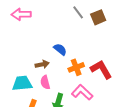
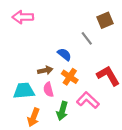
gray line: (78, 12) -> (87, 38), moved
orange cross: (76, 67) -> (70, 77), moved, turned -35

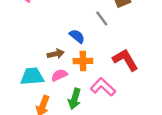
orange cross: (70, 77) -> (83, 61), turned -35
pink semicircle: (48, 90) -> (59, 75), turned 80

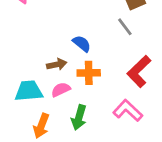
gray line: (102, 18) -> (125, 27), moved
red L-shape: (125, 60) -> (139, 71), turned -104
pink L-shape: (103, 87) -> (128, 111), moved

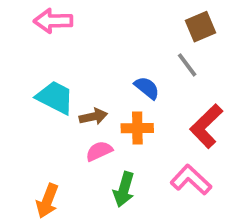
blue semicircle: (82, 44) -> (147, 88), moved
cyan trapezoid: (29, 91) -> (55, 97), moved, turned 32
orange arrow: (41, 126) -> (47, 201), moved

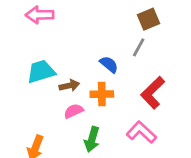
gray line: (187, 65) -> (139, 47), turned 66
cyan trapezoid: (55, 97) -> (41, 71), turned -44

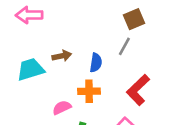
blue semicircle: (109, 64) -> (96, 63), turned 60
brown arrow: (69, 86) -> (62, 56), moved

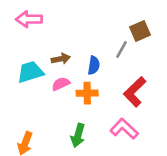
brown square: (134, 19) -> (140, 31), moved
pink semicircle: (62, 108) -> (61, 84), moved

